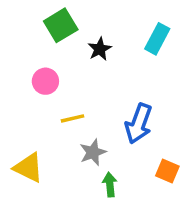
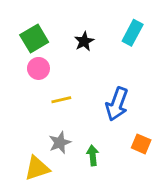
green square: (61, 25) -> (34, 38), moved
gray star: (93, 152) -> (60, 143), moved
yellow triangle: (29, 168) -> (37, 168), moved, turned -44

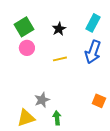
yellow line: (61, 100) -> (60, 59), moved
blue arrow: (117, 104) -> (93, 52), moved
green arrow: (93, 155) -> (57, 118), moved

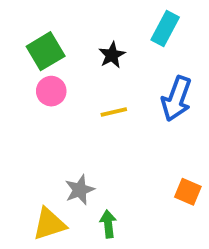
cyan rectangle: (93, 23) -> (165, 28), moved

